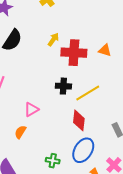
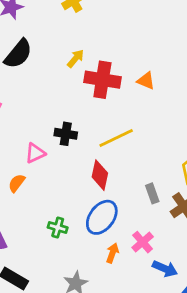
black cross: (63, 86) -> (66, 134), moved

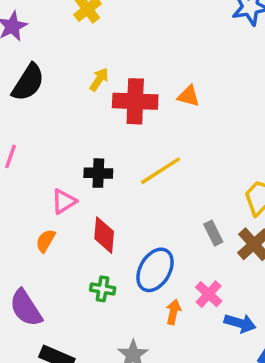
red diamond: (100, 175) -> (104, 235), moved

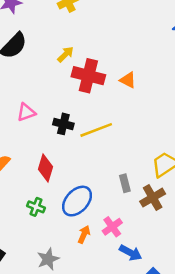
black cross: (98, 173) -> (63, 124), moved
pink triangle: (64, 201) -> (26, 112), moved

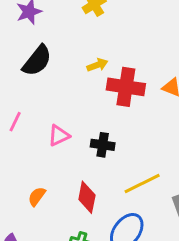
yellow arrow: (66, 54) -> (97, 65), turned 30
yellow line: (96, 130) -> (142, 184), moved

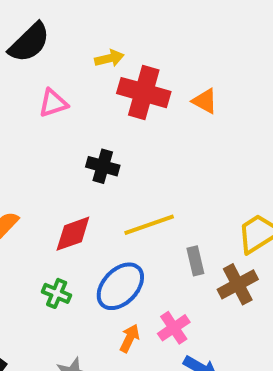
pink triangle: (59, 135) -> (53, 103), moved
red diamond: (87, 197) -> (73, 234), turned 52

